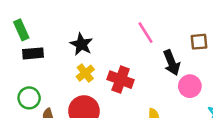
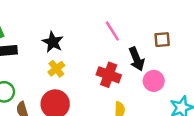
red cross: (121, 80) -> (109, 75), moved

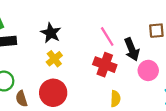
pink line: (112, 31) -> (107, 36), moved

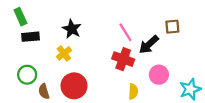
black arrow: (132, 49) -> (149, 45), turned 70
yellow cross: (54, 59) -> (64, 53), moved
pink circle: (148, 70) -> (159, 75), moved

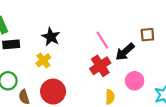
red cross: (123, 59) -> (100, 66), turned 36

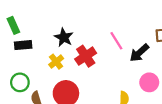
red cross: (100, 66) -> (86, 56), moved

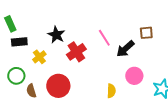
yellow cross: (56, 62) -> (39, 57), moved

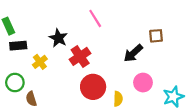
pink line: (104, 38) -> (95, 18), moved
red circle: (58, 86) -> (93, 87), moved

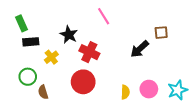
red cross: (80, 56) -> (89, 52), turned -30
pink circle: (143, 83) -> (149, 89), moved
red circle: (93, 87) -> (83, 82), moved

